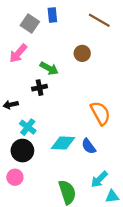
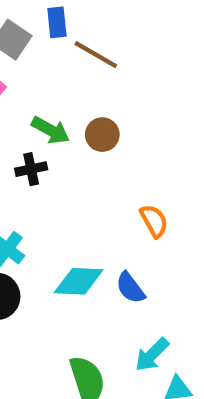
brown line: (99, 20) -> (96, 55), moved
brown circle: (82, 53) -> (102, 135), moved
orange semicircle: (100, 113) -> (154, 221), size x0.7

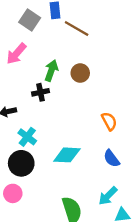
green arrow: (50, 130) -> (51, 71), turned -100
blue semicircle: (130, 288) -> (112, 159), moved

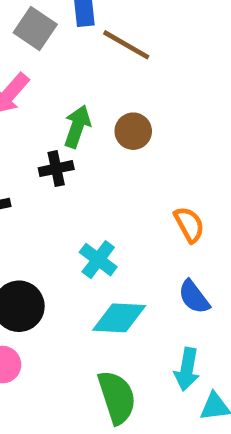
cyan cross: (27, 137) -> (98, 260), moved
cyan diamond: (67, 155) -> (119, 318), moved
cyan arrow: (108, 196) -> (187, 369), turned -35

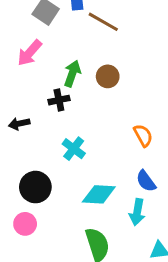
cyan cross: (98, 260) -> (74, 149), moved
cyan arrow: (187, 369) -> (137, 212), moved

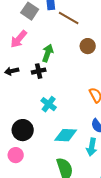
brown circle: (108, 76) -> (88, 46), moved
black arrow: (19, 124) -> (12, 71), moved

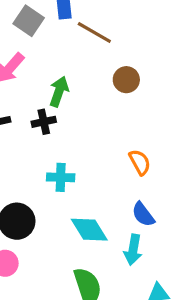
cyan cross: (49, 104) -> (61, 177), turned -35
cyan diamond: (66, 135) -> (89, 230), turned 55

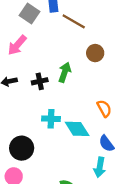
green arrow: (59, 91) -> (65, 72), moved
cyan diamond: (89, 230) -> (77, 129), moved

